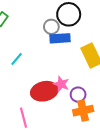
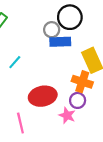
pink star: (61, 84) -> (67, 115), moved
orange cross: (83, 111) -> (82, 82), moved, turned 30

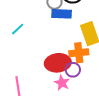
orange cross: (82, 82) -> (79, 53), turned -30
red ellipse: (43, 96) -> (58, 63), moved

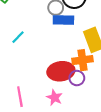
pink star: (62, 83) -> (54, 98), moved

